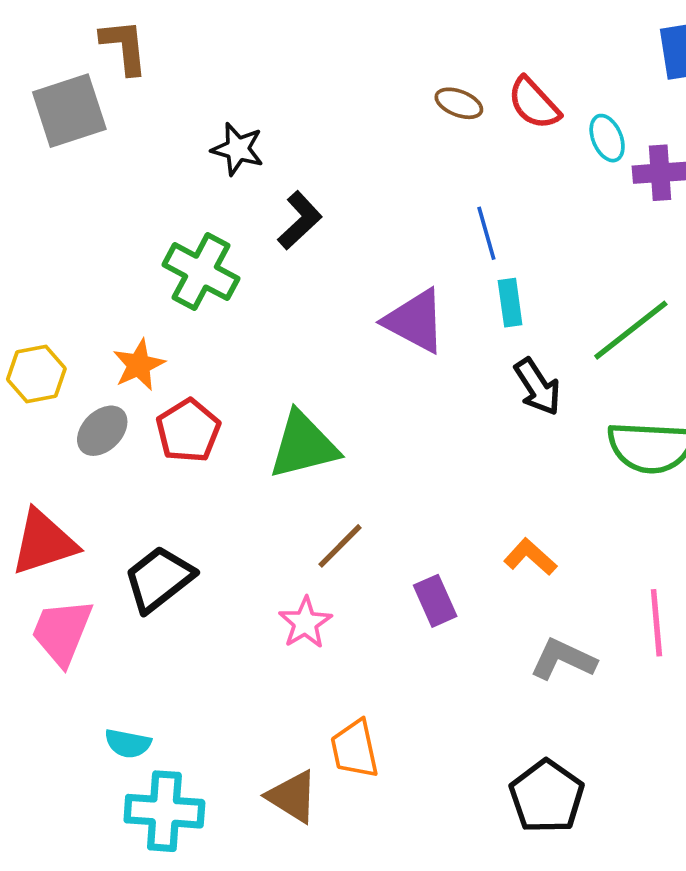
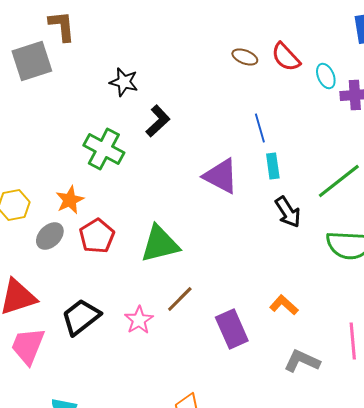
purple rectangle: (435, 601) -> (232, 329), size x1.4
pink star: (305, 623) -> (139, 320), moved

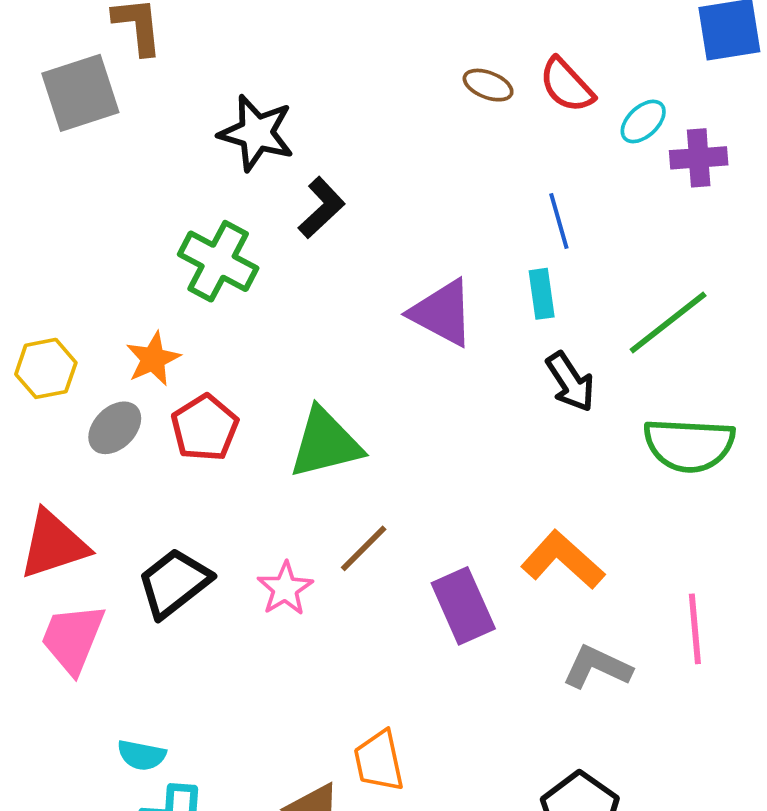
cyan ellipse: (326, 76) -> (643, 121), turned 70
black star: (124, 82) -> (256, 133), size x1.4
blue line: (260, 128) -> (559, 221), moved
orange L-shape: (284, 305) -> (563, 560), size x1.5

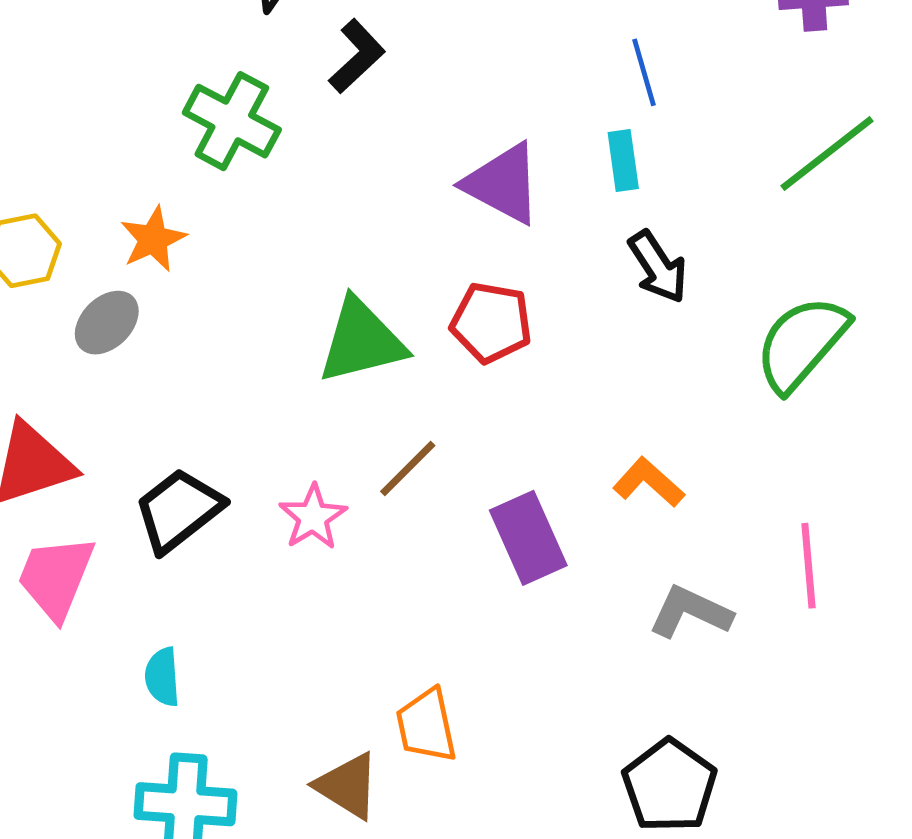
green line: (668, 323) -> (827, 153), moved
red pentagon: (205, 428) -> (491, 323), moved, turned -30
green semicircle: (689, 445) -> (802, 343), turned 128
orange L-shape: (563, 560) -> (649, 482), size x0.7
cyan semicircle: (142, 755) -> (162, 677), moved, turned 75

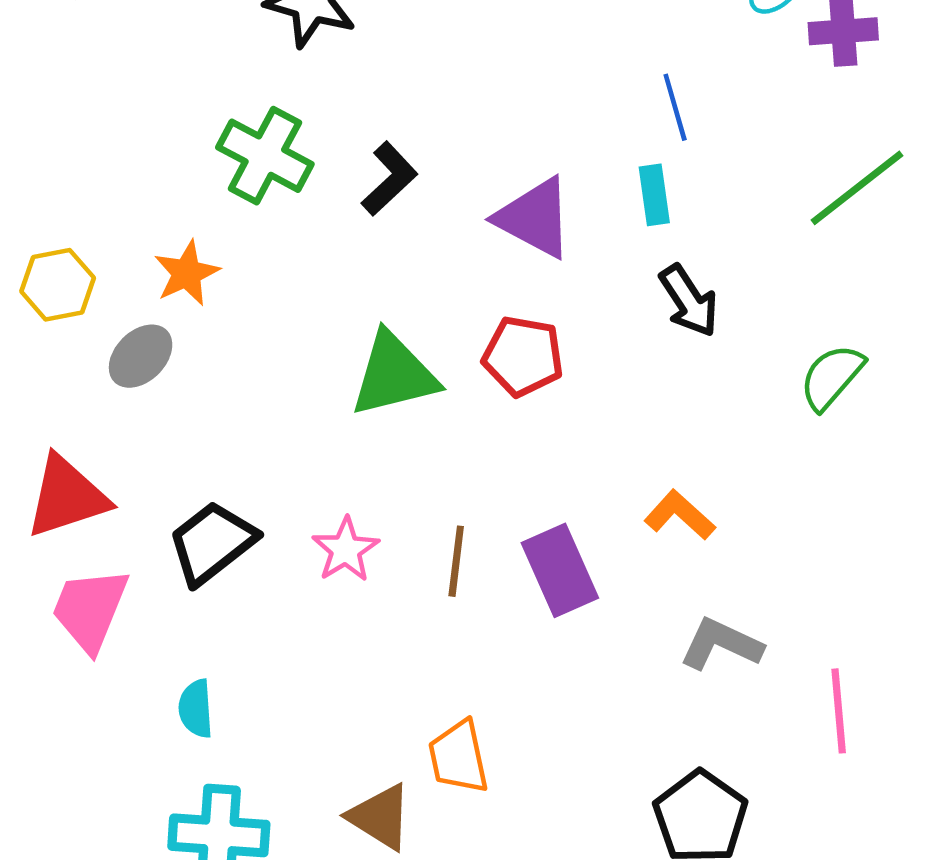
black L-shape: (357, 56) -> (389, 179), moved
green semicircle: (802, 343) -> (832, 377), size x0.7
brown line: (408, 468) -> (456, 561), moved, turned -38
pink line: (808, 566) -> (839, 711), moved

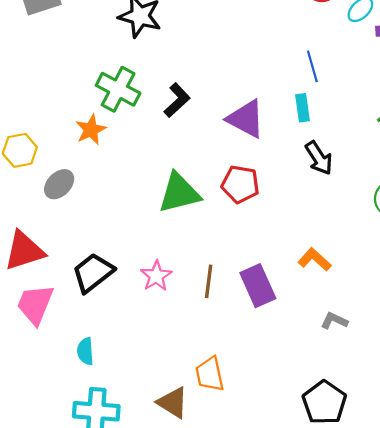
orange star: (187, 273) -> (91, 130), moved
gray L-shape: (721, 644) -> (334, 321), size x0.7

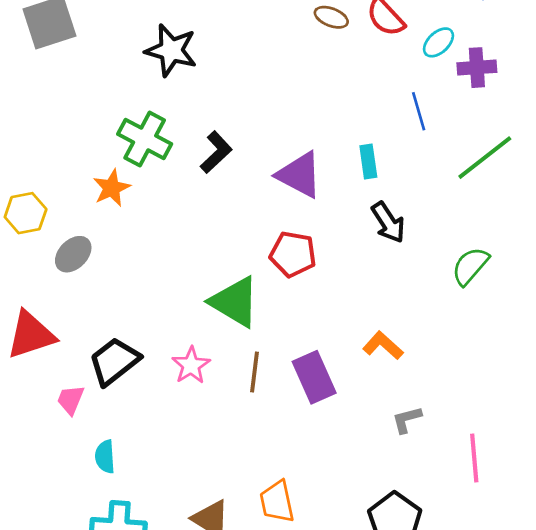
blue line: (312, 66) -> (419, 111), moved
green triangle: (179, 193) -> (235, 302), moved, turned 45
pink trapezoid: (35, 304) -> (71, 400), moved, size x0.6
gray L-shape: (334, 321) -> (407, 420), turned -40
orange trapezoid: (210, 374) -> (277, 502), moved

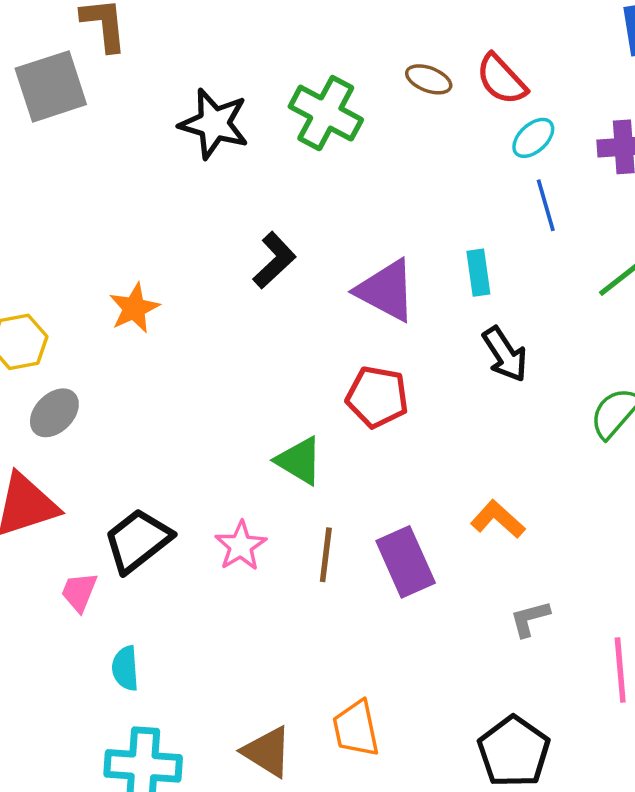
cyan ellipse: (438, 42) -> (533, 138), moved
green cross: (145, 139) -> (326, 113), moved
gray ellipse: (73, 254) -> (54, 413), moved
green triangle: (235, 302) -> (299, 461), size x0.7

